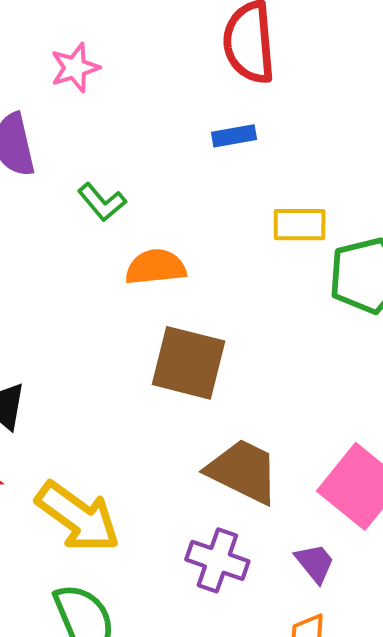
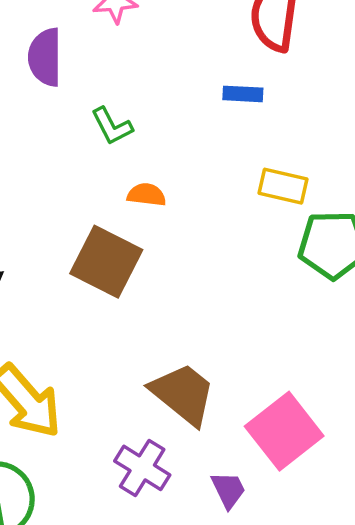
orange semicircle: (156, 267) -> (147, 195), size x0.7
brown square: (188, 363) -> (106, 262), moved

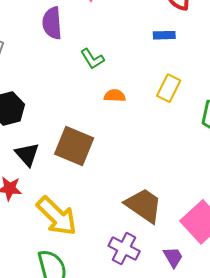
yellow rectangle: (283, 186) -> (169, 88), moved, turned -72
brown square: (106, 262) -> (74, 146), moved

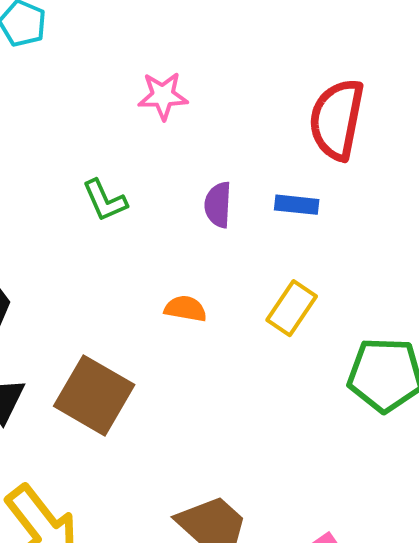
purple semicircle: (52, 23) -> (218, 205), moved, size x0.7
green L-shape: (92, 59) -> (105, 200), moved

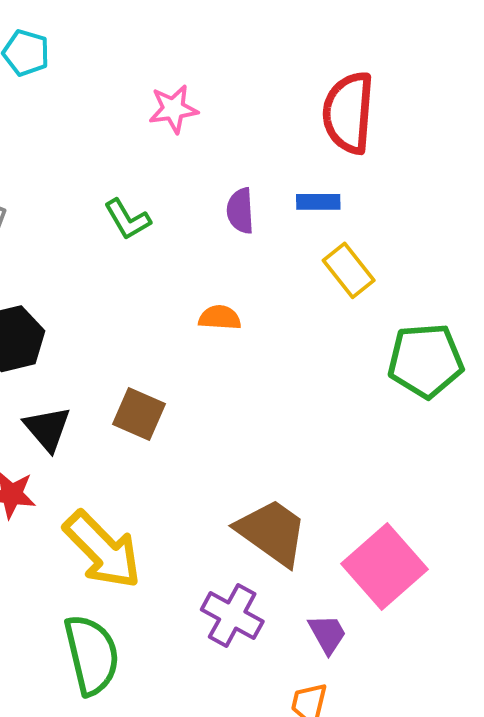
yellow rectangle: (292, 308) -> (349, 270), moved, turned -66
brown square: (94, 395) -> (139, 414), size x0.7

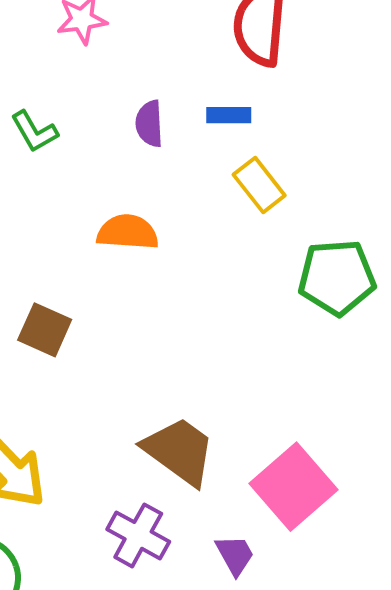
orange semicircle: (220, 318) -> (128, 232), size x1.4

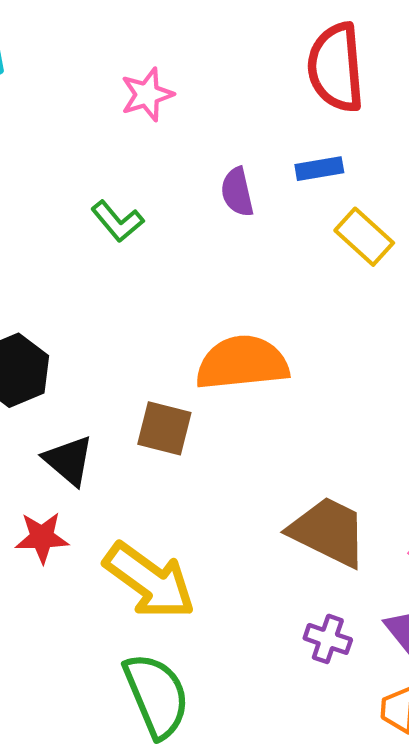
orange semicircle: (128, 232) -> (242, 363), moved, size x1.4
purple cross: (138, 535) -> (328, 639), moved, size x0.7

